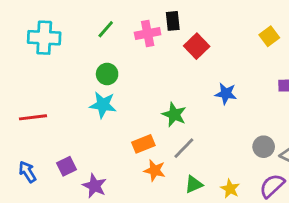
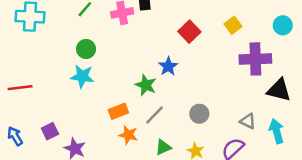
yellow square: (269, 36) -> (233, 25), moved
red square: (197, 46) -> (189, 32), moved
blue star: (226, 94) -> (168, 66), moved, turned 30
gray circle: (264, 147) -> (199, 114), moved

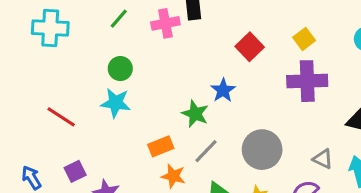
purple cross: (255, 59) -> (307, 81), moved
red line: (20, 88) -> (61, 117), moved, turned 40
gray circle: (199, 114) -> (262, 150), size x1.6

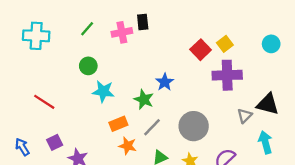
red square: (250, 47) -> (201, 50), moved
cyan star: (116, 103) -> (103, 91), moved
gray triangle: (323, 159) -> (245, 116), moved, turned 49

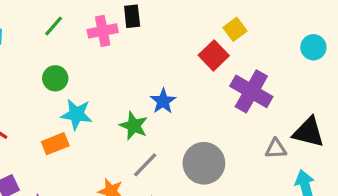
yellow square: (225, 44) -> (235, 29), moved
purple cross: (227, 75) -> (251, 91), turned 32
gray triangle: (245, 116) -> (276, 149), turned 42
orange rectangle: (118, 124) -> (55, 144), moved

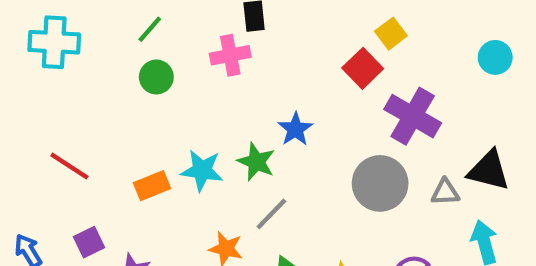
pink cross: (103, 31) -> (230, 55), moved
green circle: (55, 78) -> (156, 77), moved
cyan star: (76, 114) -> (202, 170), moved
gray circle: (204, 163) -> (380, 183), moved

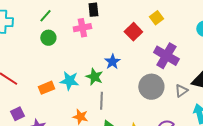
red square: (363, 68) -> (133, 32), moved
gray triangle: (445, 192) -> (181, 91), turned -32
gray line: (271, 214) -> (101, 101), turned -42

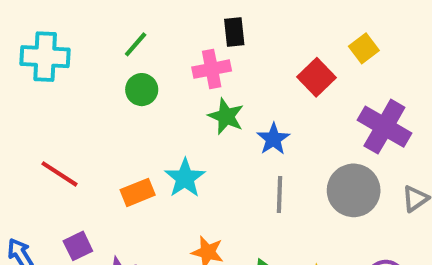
green star: (94, 77) -> (226, 116), moved
cyan star: (69, 81) -> (185, 178), turned 30
gray line: (101, 101) -> (280, 195), moved

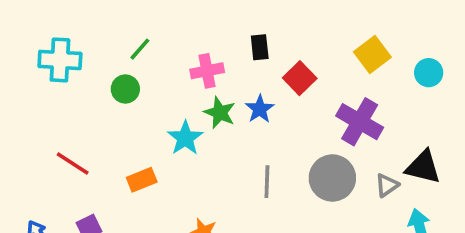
black rectangle: (234, 32) -> (260, 47), moved
yellow square: (364, 48) -> (372, 54), moved, size x1.4
green circle: (142, 90) -> (125, 89), moved
blue star: (273, 139) -> (260, 109), moved
cyan star: (185, 178) -> (185, 138), moved

